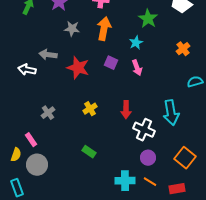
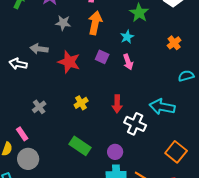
cyan arrow: (171, 113) -> (162, 107), turned 110
green rectangle: (89, 152) -> (80, 146), size x1.5
purple circle: (148, 158) -> (115, 152), moved

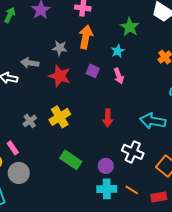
gray star: (63, 23) -> (60, 48), moved
yellow cross: (81, 103) -> (60, 117), moved, size x1.5
white cross: (135, 124) -> (133, 152), moved

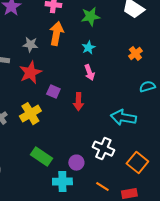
green star: (130, 27) -> (90, 17), moved, turned 30
purple square: (93, 71) -> (53, 92), moved
red star: (60, 76) -> (30, 73), turned 30
red arrow: (108, 118) -> (78, 102), moved
cyan cross: (107, 189) -> (62, 182), moved

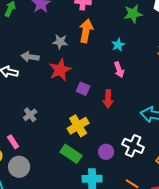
green star: (90, 17) -> (133, 14), moved
yellow cross: (30, 114) -> (78, 126), moved
purple circle: (76, 163) -> (106, 152), moved

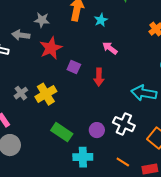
gray star: (60, 42) -> (42, 20), moved
cyan star: (118, 45) -> (101, 20), moved
pink arrow: (119, 70) -> (110, 48), turned 147
yellow cross: (78, 126) -> (46, 94), moved

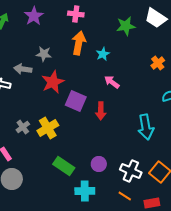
purple square: (74, 67) -> (76, 101), size x1.5
cyan arrow: (144, 93) -> (146, 127), turned -110
white cross: (124, 124) -> (131, 171), moved

